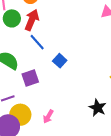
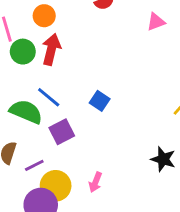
blue line: (37, 42) -> (49, 97), moved

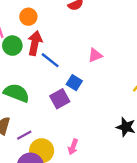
pink triangle: (156, 22) -> (95, 55), moved
blue line: (49, 97) -> (50, 60), moved
purple square: (62, 132) -> (60, 99), moved

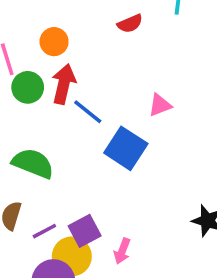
blue square: (74, 83) -> (126, 148), size x1.6
purple square: (60, 99) -> (85, 231), moved

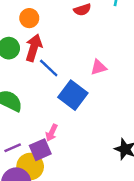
pink arrow: (122, 251) -> (52, 133), moved

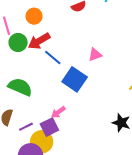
red arrow: (34, 48) -> (39, 41), turned -135
pink arrow: (52, 133) -> (58, 112), turned 32

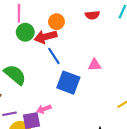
orange circle: (34, 16) -> (56, 22), moved
blue square: (75, 79) -> (68, 83), turned -30

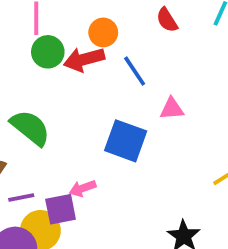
red semicircle: (92, 15) -> (167, 20), turned 64
blue line: (54, 56) -> (135, 71), moved

